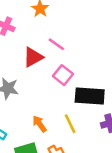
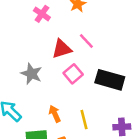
pink square: (63, 75) -> (73, 74), moved
black rectangle: (90, 96) -> (110, 80), moved

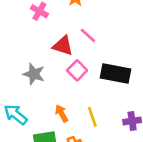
red triangle: (62, 49) -> (63, 46), turned 40

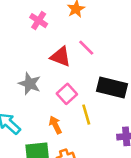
pink square: (77, 70) -> (67, 94), moved
yellow line: (92, 117) -> (86, 115), moved

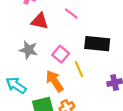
red triangle: (61, 57) -> (40, 21), moved
orange arrow: (55, 125) -> (55, 81), size x1.5

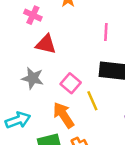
pink line: (71, 13) -> (106, 32), moved, turned 56
cyan arrow: (16, 85) -> (18, 120), turned 126

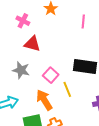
pink line: (106, 32) -> (83, 21), moved

